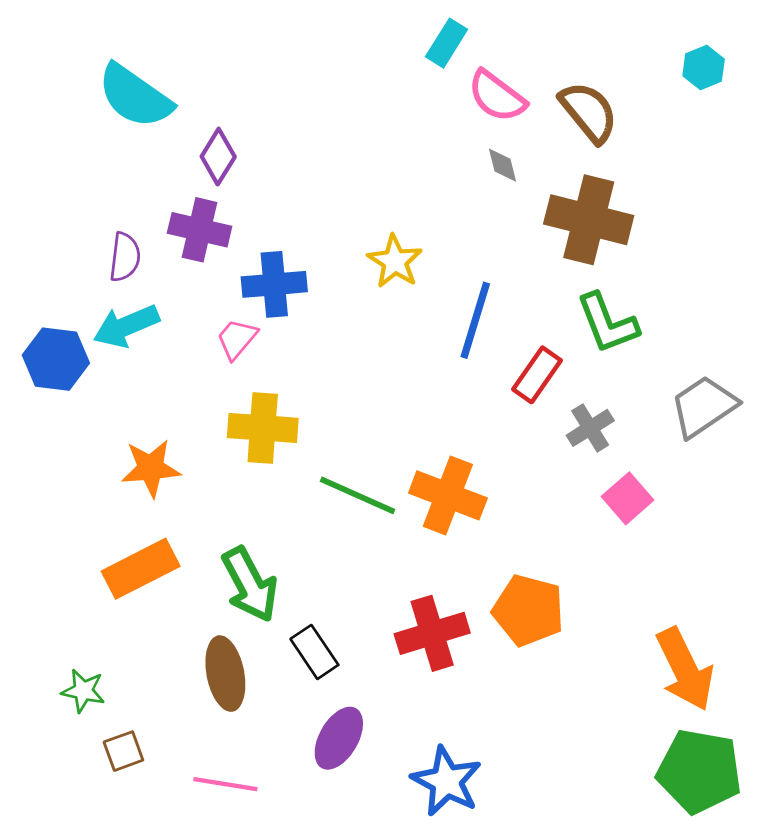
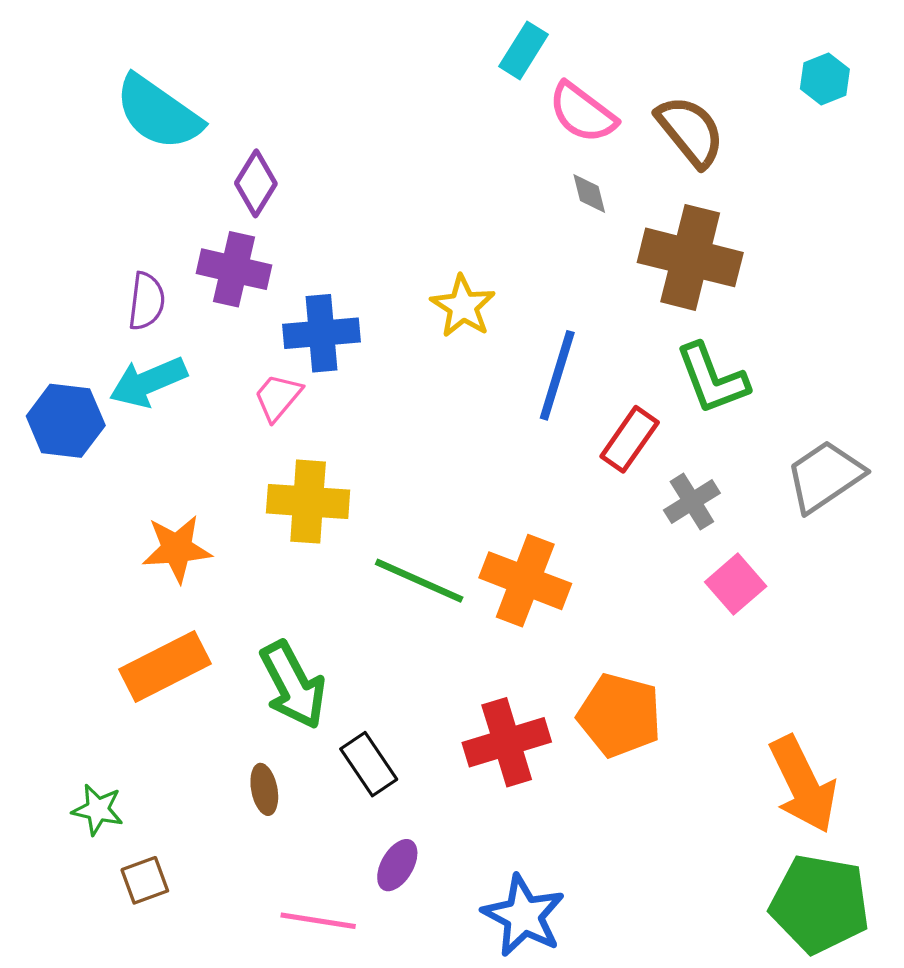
brown ellipse: (225, 674) -> (264, 789), size x0.6
purple ellipse: (339, 738) -> (397, 865), size x0.7
pink line: (225, 784) -> (318, 921), moved

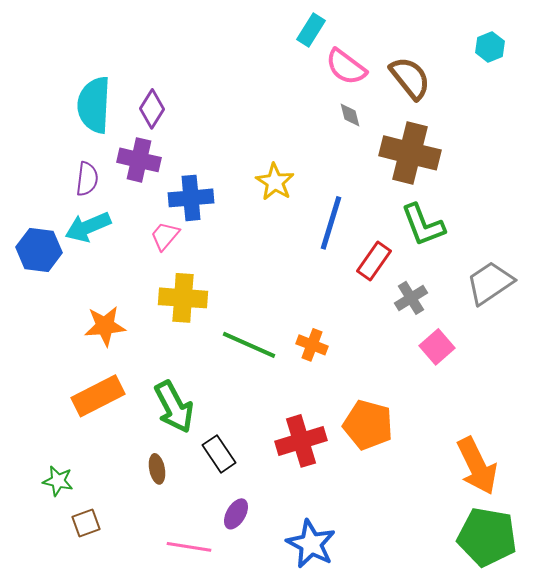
cyan semicircle: (158, 113) -> (94, 105), moved, turned 58
orange cross: (525, 581) -> (312, 345), size x0.6

